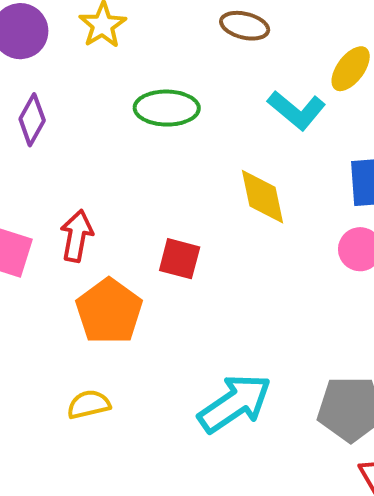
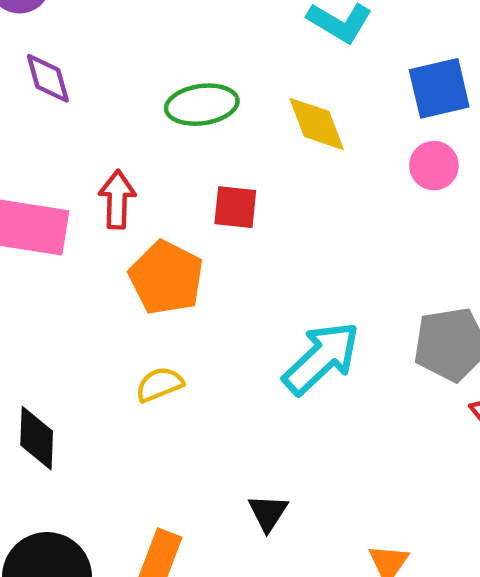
green ellipse: (167, 108) -> (202, 105), moved
purple diamond: (32, 120) -> (48, 78), turned -36

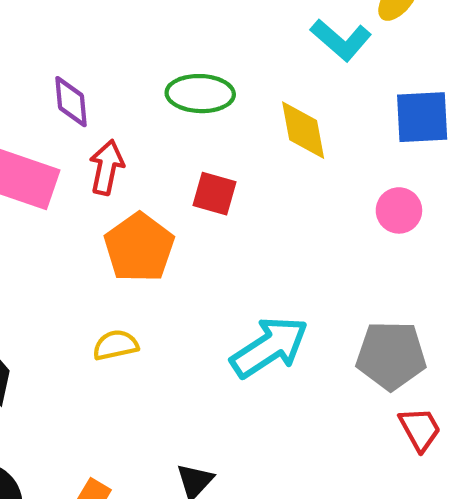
purple diamond: (48, 78) -> (71, 102), moved
pink circle: (434, 166) -> (399, 210), moved

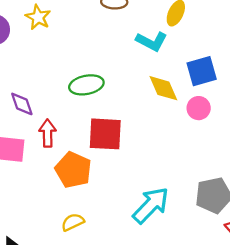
yellow diamond: (303, 130) -> (163, 88), moved
red square: (214, 194) -> (105, 134), size x1.6
pink circle: (399, 210) -> (199, 108), moved

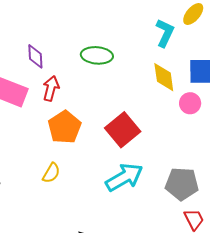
cyan L-shape: (151, 41) -> (165, 33), turned -108
red square: (105, 134) -> (123, 130), moved, turned 32
yellow semicircle: (73, 222) -> (51, 173), turned 130

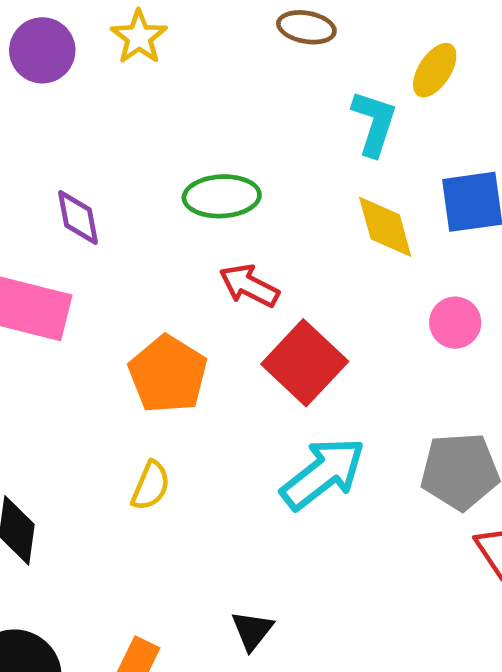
red arrow: (51, 88) -> (249, 286), moved, turned -70
pink circle: (190, 103) -> (455, 323), moved

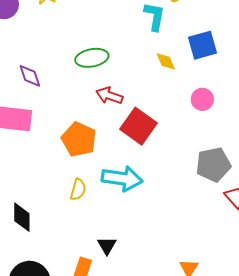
yellow diamond: (385, 227) -> (166, 61), size x0.7
cyan arrow: (323, 473) -> (122, 179), moved, turned 54
black triangle: (252, 630) -> (107, 246), moved

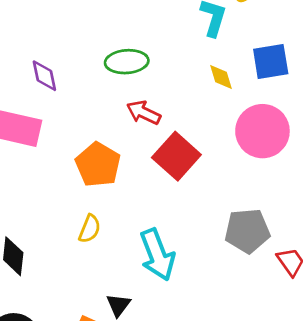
pink circle: (202, 99) -> (262, 131), size x1.8
gray pentagon: (213, 165) -> (247, 231), moved
cyan arrow: (122, 179) -> (157, 255), moved, turned 54

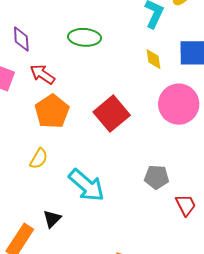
red arrow: (144, 113) -> (42, 74), moved
gray pentagon: (247, 231) -> (157, 177), size x0.7
cyan arrow: (157, 255) -> (87, 185), turned -36

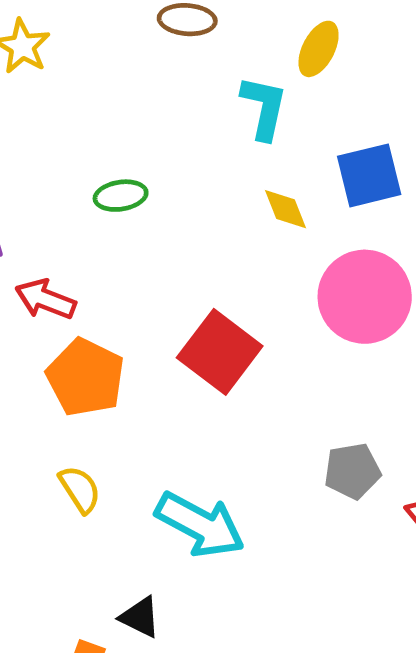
green ellipse: (85, 37) -> (121, 196), size x0.7
yellow semicircle: (39, 159) -> (80, 489), turned -50
black triangle: (52, 219) -> (140, 617), turned -36

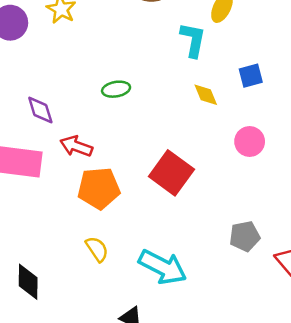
blue square: (369, 175) -> (251, 76), size x0.7
pink circle: (365, 297) -> (250, 142), size x0.6
orange pentagon: (85, 377) -> (99, 188), turned -30

